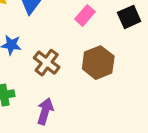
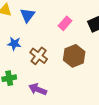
purple arrow: (45, 111) -> (38, 89), turned -84

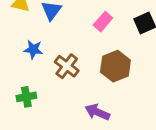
purple arrow: (38, 89) -> (97, 112), moved

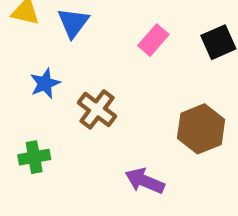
blue star: (33, 49) -> (45, 83), turned -30
brown hexagon: (115, 66) -> (201, 129), moved

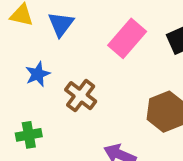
pink rectangle: (153, 40) -> (127, 38), size x1.5

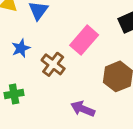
pink rectangle: (127, 38) -> (84, 40), moved

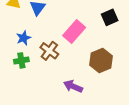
green cross: (14, 94) -> (21, 60), moved

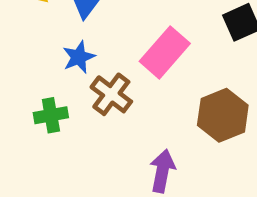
blue star: (24, 38) -> (79, 57), moved
purple arrow: (73, 86) -> (162, 171), turned 78

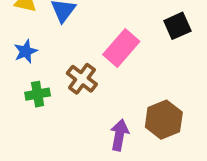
blue star: (79, 57) -> (26, 51), moved
brown hexagon: (223, 115) -> (164, 120), moved

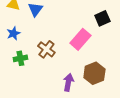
pink rectangle: (121, 48) -> (80, 39), moved

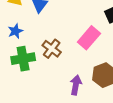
green cross: (20, 58) -> (23, 59), size x1.5

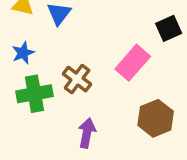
purple arrow: (76, 85) -> (87, 133), moved

